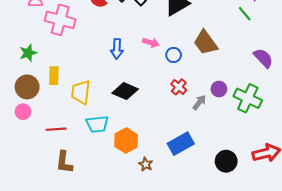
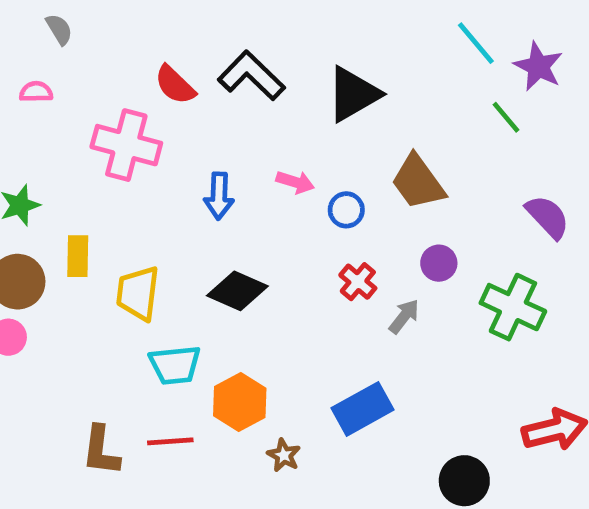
pink cross: (60, 20) -> (126, 145), moved
purple circle: (219, 89) -> (439, 263), moved
red line: (56, 129) -> (170, 441), moved
black circle: (226, 161) -> (464, 481), moved

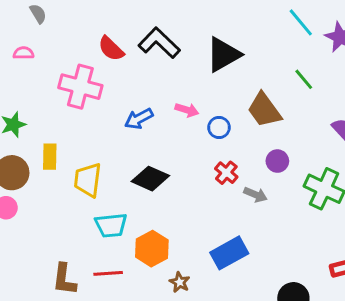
green line: (506, 117) -> (304, 79), moved
blue arrow: (219, 196) -> (139, 119), turned 60
gray arrow: (404, 316) -> (255, 195), turned 75

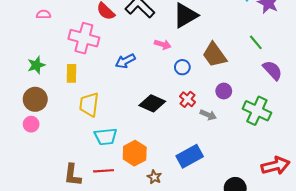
green line: (304, 79) -> (256, 42), moved
pink arrow: (187, 110) -> (163, 44), moved
yellow rectangle: (50, 157) -> (71, 73), moved
black diamond: (150, 179) -> (152, 103), moved

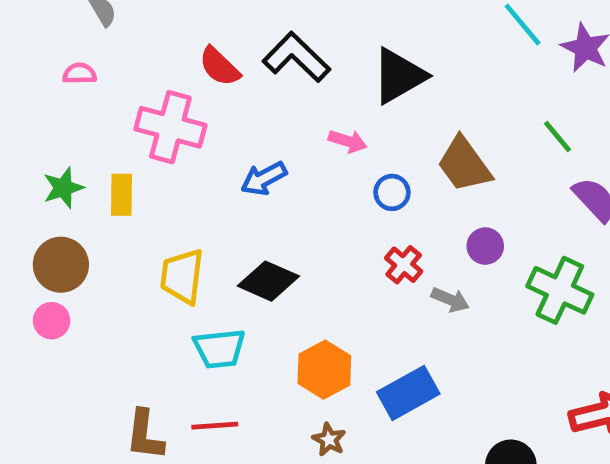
yellow rectangle: (71, 73) -> (122, 195), moved
black diamond: (152, 103) -> (268, 281), moved
orange hexagon: (135, 153) -> (324, 370), moved

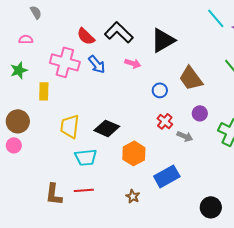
pink arrow: (348, 141) -> (133, 63), moved
blue arrow: (264, 178) -> (97, 64), moved, turned -102
green star: (63, 188) -> (19, 70), moved
orange hexagon: (324, 370) -> (134, 153), moved

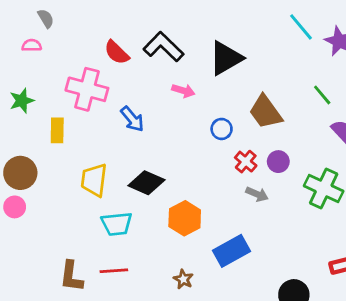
pink semicircle: (26, 39) -> (32, 45), moved
blue arrow: (97, 64) -> (132, 119), moved
red cross: (165, 121) -> (246, 162), moved

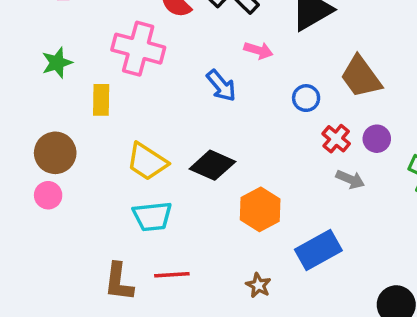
blue arrow: (132, 119) -> (221, 86), moved
yellow trapezoid: (94, 180) -> (147, 162), turned -64
cyan trapezoid: (117, 224) -> (152, 216), moved

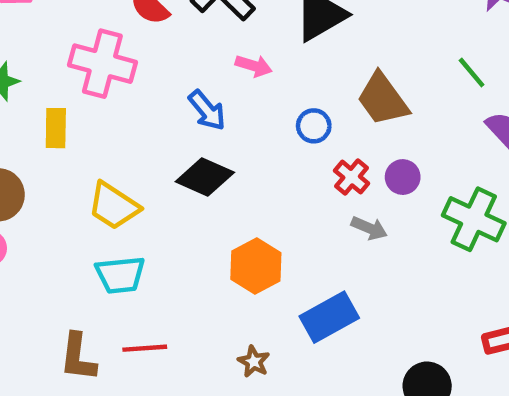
black diamond: (212, 165) -> (205, 177), moved

